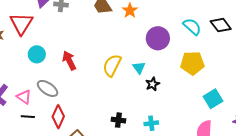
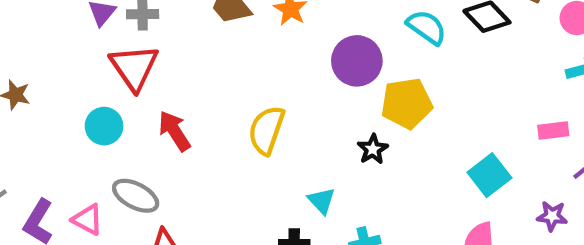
red triangle: (21, 24) -> (134, 67), moved
yellow pentagon: (192, 63) -> (407, 103), moved
cyan triangle: (139, 68) -> (322, 201), moved
black star: (153, 84) -> (373, 149), moved

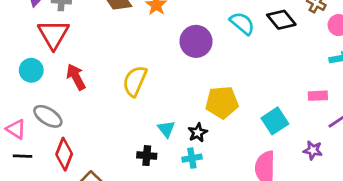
yellow pentagon: (407, 103) -> (222, 102), moved
black star: (373, 149) -> (198, 133), moved

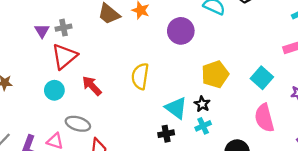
red triangle: (53, 34) -> (64, 56), turned 36
cyan triangle: (166, 129) -> (176, 108), size x1.5

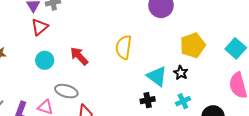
red triangle: (64, 56) -> (40, 27), moved, size x0.7
cyan cross: (203, 126) -> (183, 101), moved

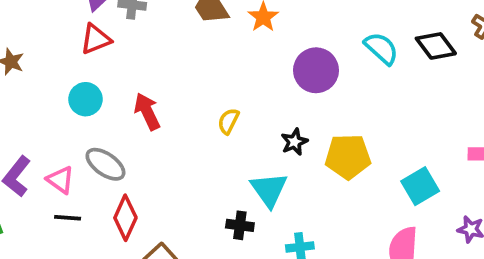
yellow semicircle: (124, 47) -> (228, 121), size x0.6
black star: (181, 73) -> (294, 142), moved

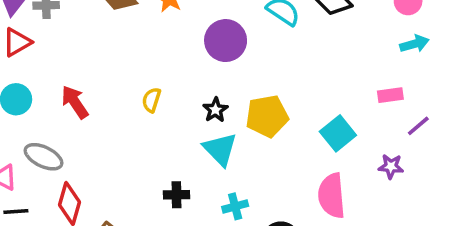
cyan triangle: (269, 190) -> (220, 149), moved

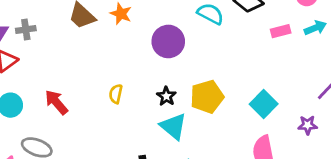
pink rectangle: (390, 95) -> (281, 31), moved

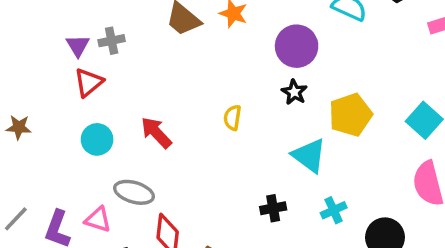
black star: (166, 96) -> (294, 92), moved

